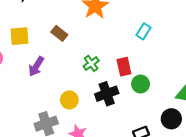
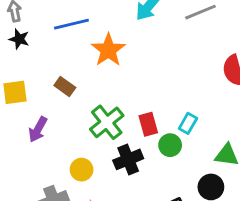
cyan rectangle: (143, 31) -> (188, 123), moved
green cross: (91, 63) -> (107, 122), size x1.6

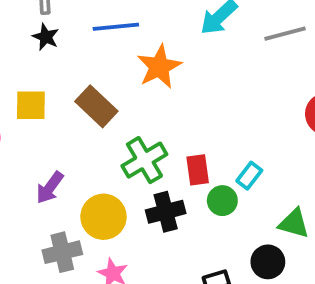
brown rectangle: (65, 86) -> (96, 106), size x1.5
purple arrow: (38, 129) -> (50, 188), moved
yellow circle: (82, 170) -> (104, 217), size x1.5

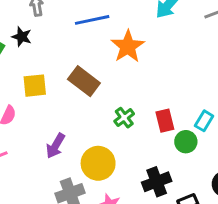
black star: (46, 37) -> (22, 37), moved
green cross: (144, 160) -> (124, 118), size x0.6
black cross: (166, 212) -> (157, 182), moved

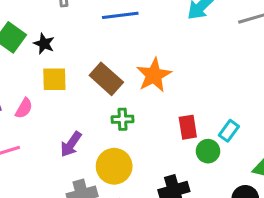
black star: (22, 37) -> (44, 44), moved
orange star: (128, 46) -> (154, 75), moved
green cross: (124, 118) -> (123, 119), moved, turned 30

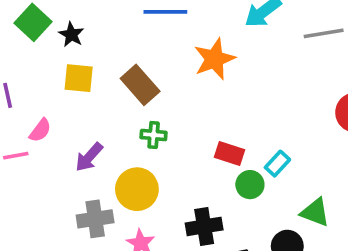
orange star: (154, 75) -> (214, 59), moved
pink semicircle: (24, 108) -> (40, 130), moved
red rectangle: (188, 127) -> (230, 153), turned -70

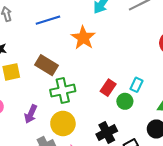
green cross: (154, 135) -> (63, 91), size x1.6
red rectangle: (230, 153) -> (108, 88), turned -56

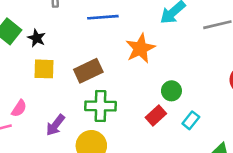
brown rectangle: (47, 65) -> (88, 71), turned -70
green circle: (125, 101) -> (171, 91), moved

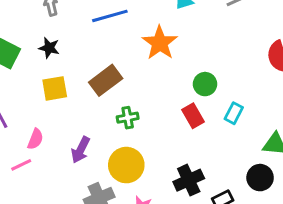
black star: (37, 38) -> (49, 48), moved
green cross: (101, 106) -> (128, 118), size x0.6
red rectangle: (156, 115) -> (193, 116), turned -66

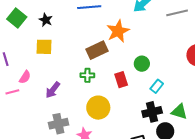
brown rectangle: (106, 80) -> (97, 50), moved
red rectangle: (193, 116) -> (121, 80), moved
yellow circle: (126, 165) -> (98, 108), moved
black cross: (189, 180) -> (152, 112), moved

